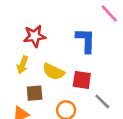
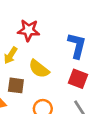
red square: (82, 80) -> (78, 79), moved

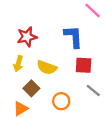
brown square: (16, 85) -> (31, 88), turned -35

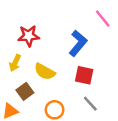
blue L-shape: (73, 37) -> (78, 43), turned 35

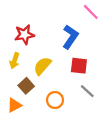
yellow semicircle: (45, 72) -> (42, 66), turned 108

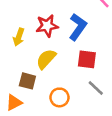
red star: (24, 35) -> (47, 26), moved
yellow arrow: (15, 61) -> (19, 37), moved
brown square: (26, 86) -> (27, 81), turned -35

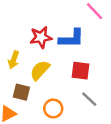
blue L-shape: (78, 27) -> (71, 38), turned 56
yellow arrow: (19, 37) -> (14, 60), moved

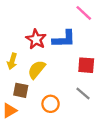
red star: (41, 37) -> (36, 39), turned -30
red square: (80, 71) -> (86, 65), moved

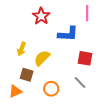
pink line: (84, 13) -> (87, 13), turned 42
red star: (36, 39) -> (41, 16), moved

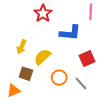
red square: (85, 58) -> (87, 59), turned -35
orange circle: (51, 89) -> (59, 78), moved

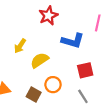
brown square: (26, 74) -> (34, 94), moved
gray line: (81, 84) -> (83, 96), moved

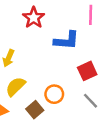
yellow semicircle: (40, 60) -> (16, 86), moved
brown square: (34, 94) -> (35, 110), turned 32

